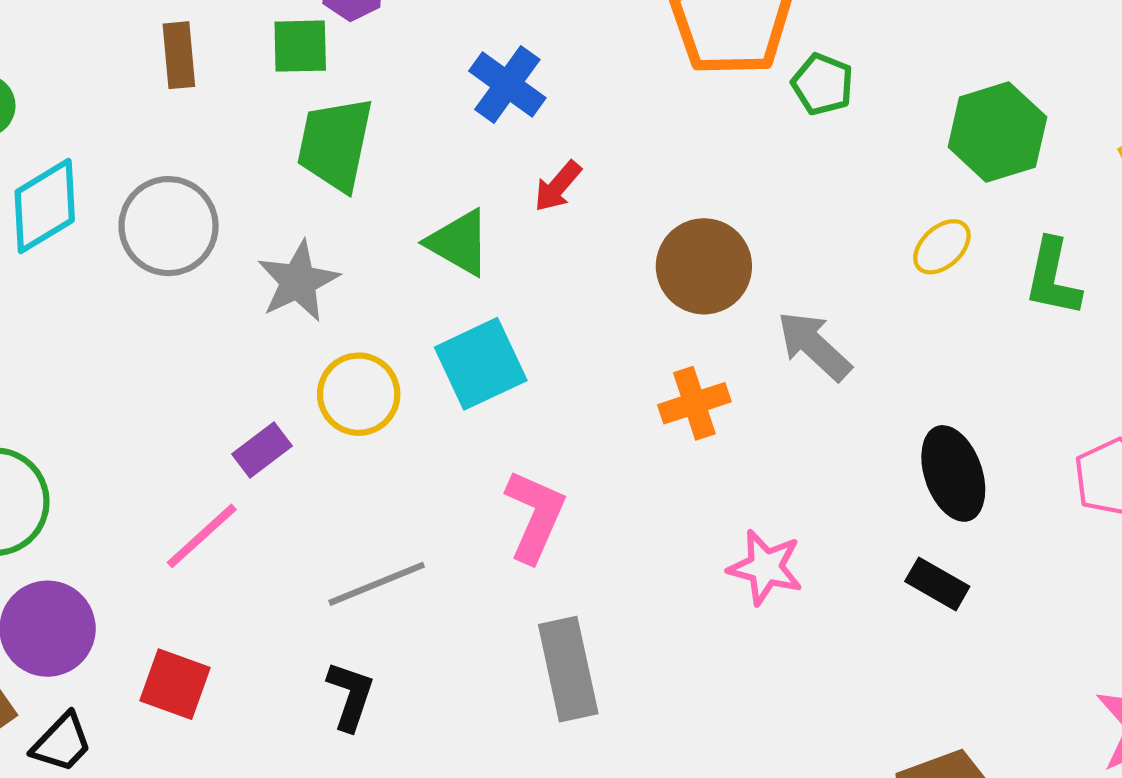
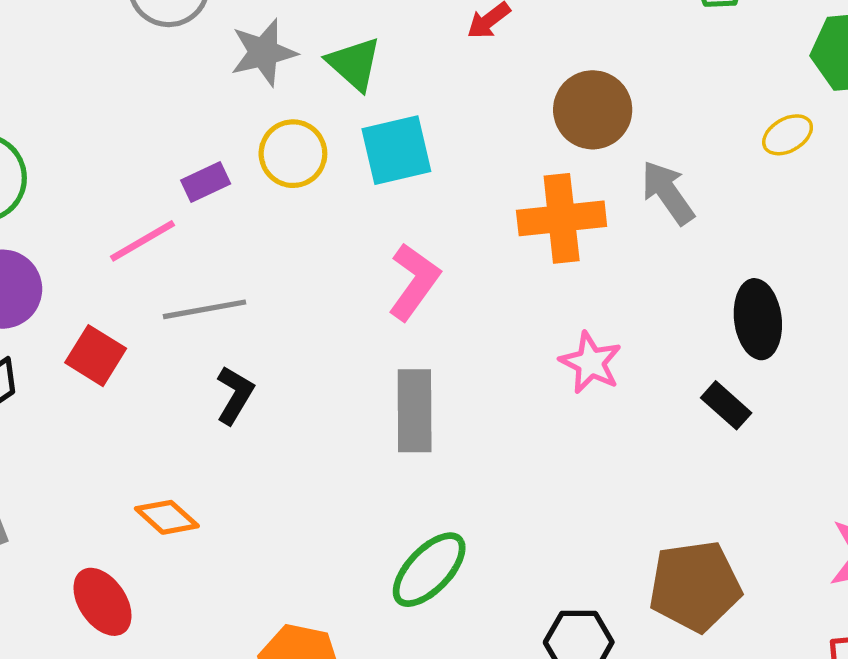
green triangle: (459, 243) -> (354, 64), moved
orange cross: (694, 403) -> (562, 218), size x1.5
gray line: (377, 584) -> (205, 309), moved

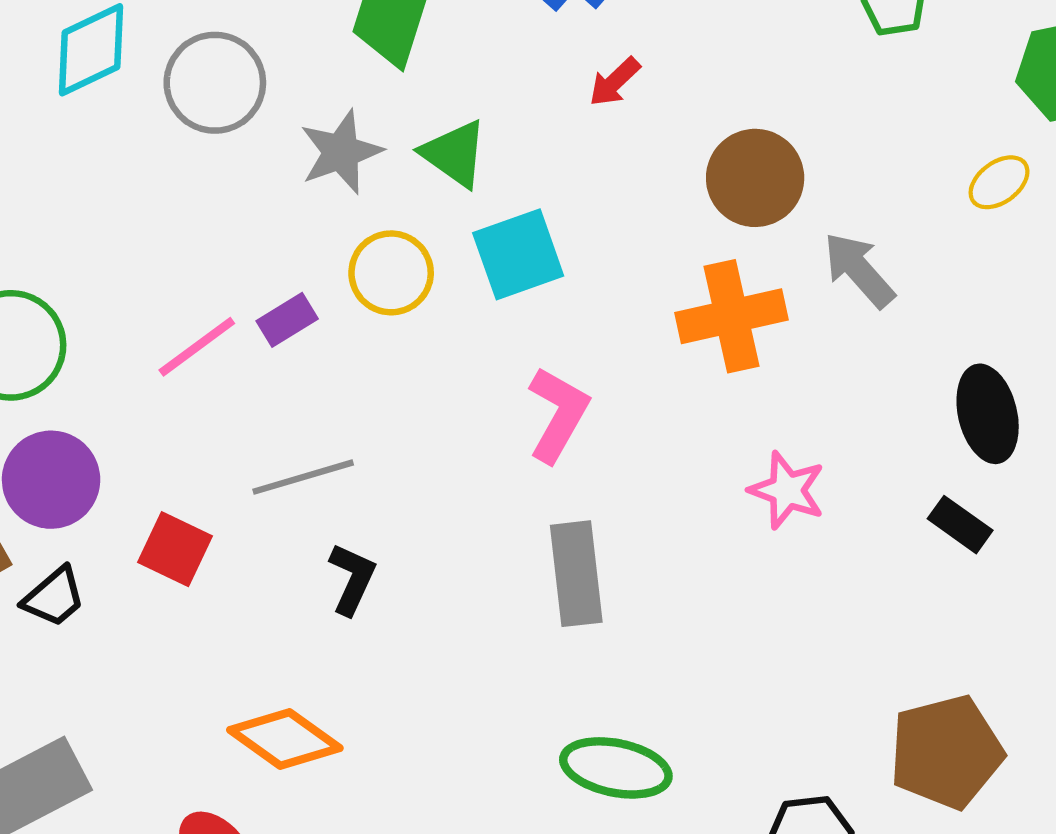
pink line: (143, 241) -> (197, 347), moved
orange diamond: (167, 517) -> (285, 739), size x1.4
green ellipse: (429, 570) -> (616, 768), turned 64

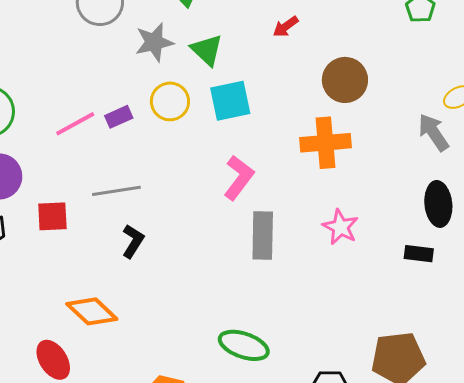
gray arrow: (859, 270) -> (433, 132), moved
black rectangle: (960, 525) -> (419, 254), turned -36
red square: (175, 549) -> (52, 216), turned -36
gray rectangle: (576, 574) -> (263, 235), moved

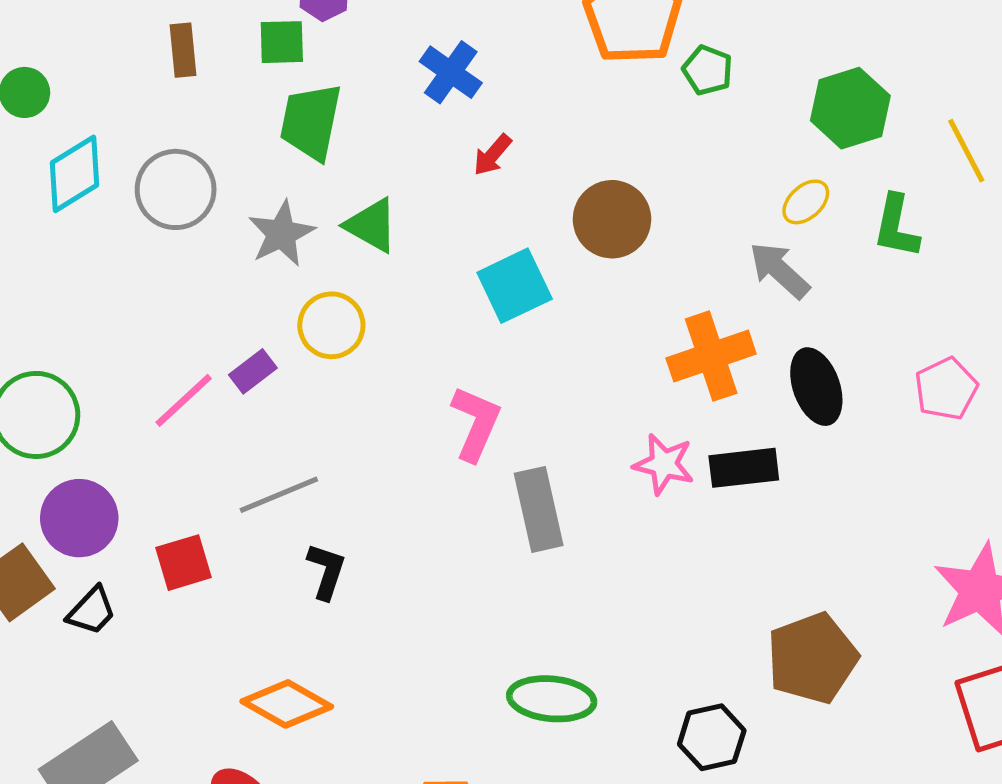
cyan square: (230, 101) -> (515, 286), moved
orange cross: (325, 143) -> (711, 356), moved
black rectangle: (419, 254) -> (744, 468), moved, size x1.4

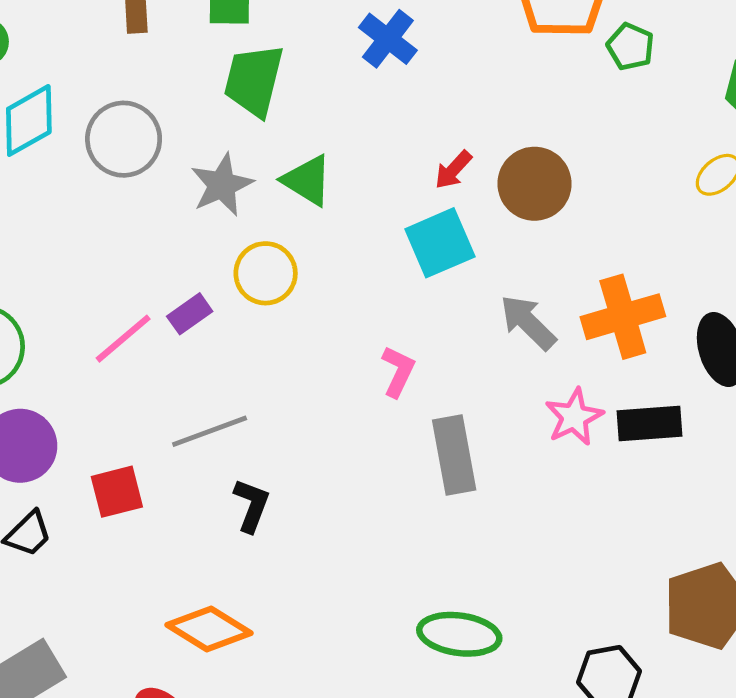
red arrow: (492, 155) -> (453, 170), moved
gray arrow: (779, 270) -> (528, 322), moved
pink L-shape: (476, 423) -> (398, 371), size x0.7
pink star: (664, 464) -> (574, 417), turned 30

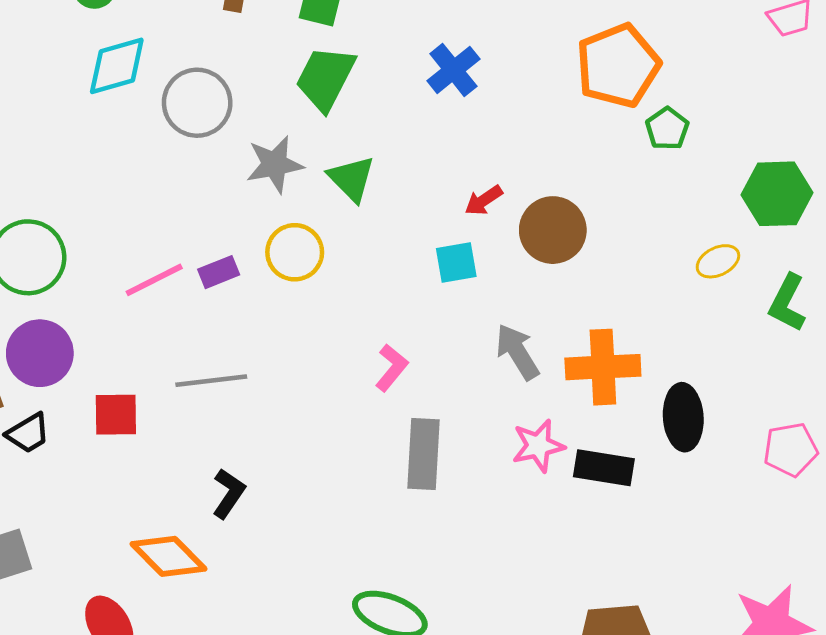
cyan square: (440, 243) -> (456, 262), size x0.7
black L-shape: (252, 505) -> (229, 493), moved

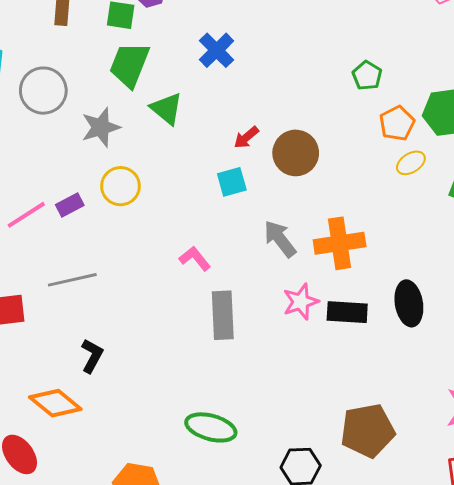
orange pentagon: (618, 66) -> (397, 123), moved, size x0.6
green triangle: (351, 179) -> (167, 109), moved
pink L-shape: (392, 368) -> (195, 258), turned -72
black ellipse: (683, 417) -> (409, 303), moved

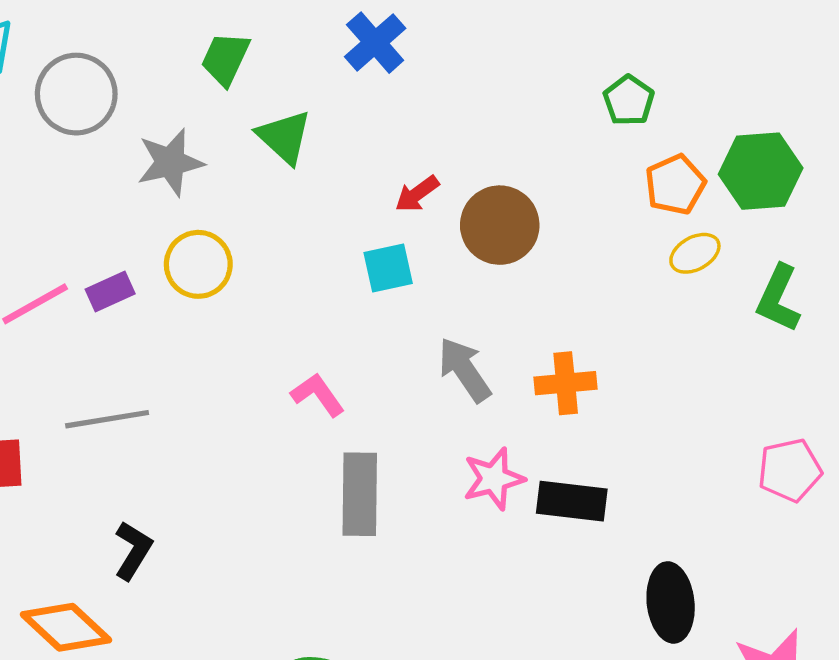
green trapezoid: (129, 65) -> (225, 59), size x0.7
orange cross: (340, 243) -> (566, 383), size x0.7
black ellipse: (409, 303) -> (671, 602), moved

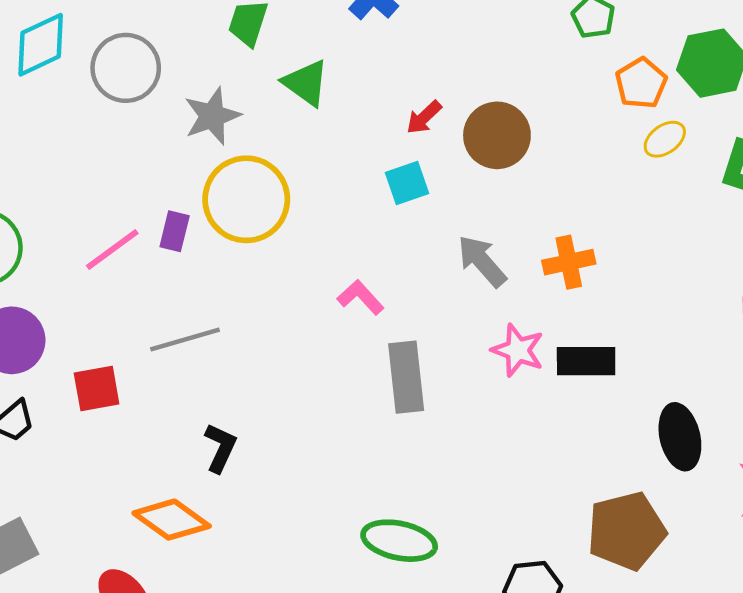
yellow circle: (198, 264) -> (246, 199), size x1.5
purple rectangle: (110, 291) -> (175, 231), turned -45
pink star: (494, 479) -> (518, 350), turned -30

